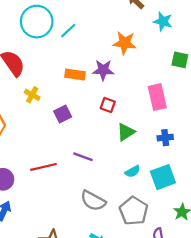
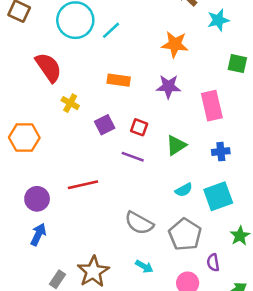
cyan star: (163, 22) -> (218, 20), turned -30
purple star: (103, 70) -> (168, 87), moved
red square: (108, 105) -> (139, 127), moved
purple line: (83, 157) -> (133, 157), moved

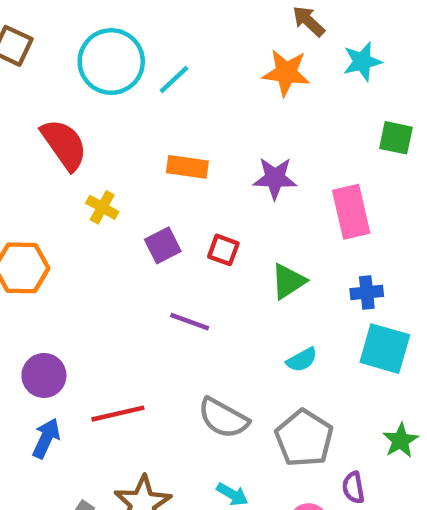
orange star: (175, 44) -> (286, 73), moved
purple line: (133, 157) -> (190, 322), moved
red line: (83, 185) -> (118, 414), moved
cyan square: (218, 196) -> (385, 349), moved, turned 36

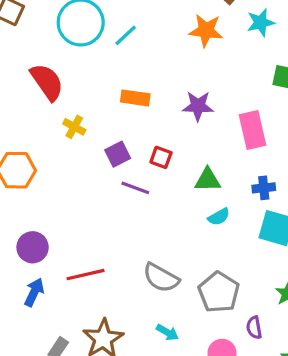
green triangle: (288, 281) -> (208, 180), turned 32
purple line: (190, 322) -> (135, 188), moved
cyan semicircle: (302, 360) -> (219, 217), moved

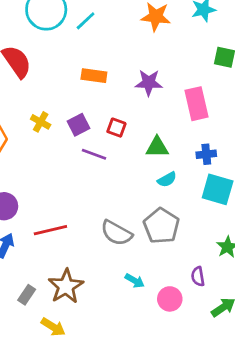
yellow cross: (74, 127) -> (41, 122), moved
gray pentagon: (219, 292) -> (161, 226), moved
cyan arrow: (167, 332) -> (135, 281), moved

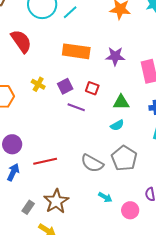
orange rectangle: (94, 76) -> (76, 51), size x1.5
cyan semicircle: (167, 180) -> (117, 125), moved

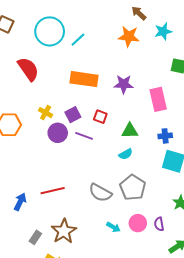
purple circle: (12, 144) -> (58, 133), moved
pink circle: (130, 210) -> (138, 223), moved

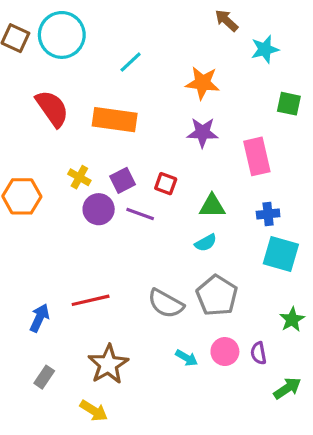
cyan circle: (50, 31) -> (62, 35), moved
orange star: (129, 37) -> (203, 83), moved
orange rectangle: (84, 79) -> (115, 120), moved
gray rectangle: (35, 237) -> (44, 377), moved

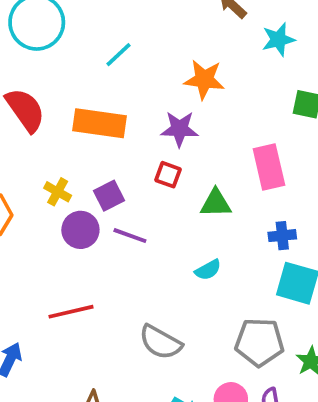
purple star: (203, 132) -> (179, 129), moved
red square: (166, 184) -> (168, 175), moved
green triangle: (212, 206) -> (216, 203), moved
gray pentagon: (217, 296) -> (259, 342), moved, turned -30
red line: (91, 300) -> (71, 312), moved

